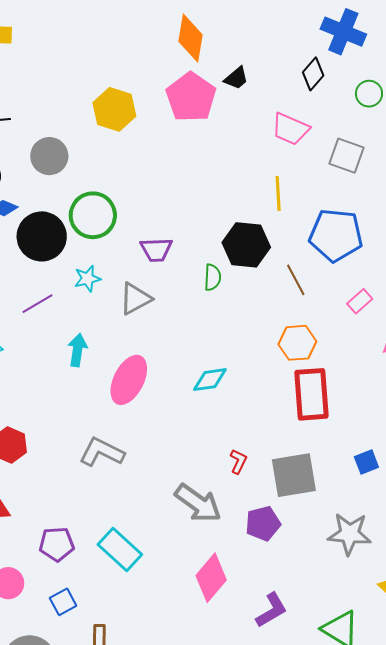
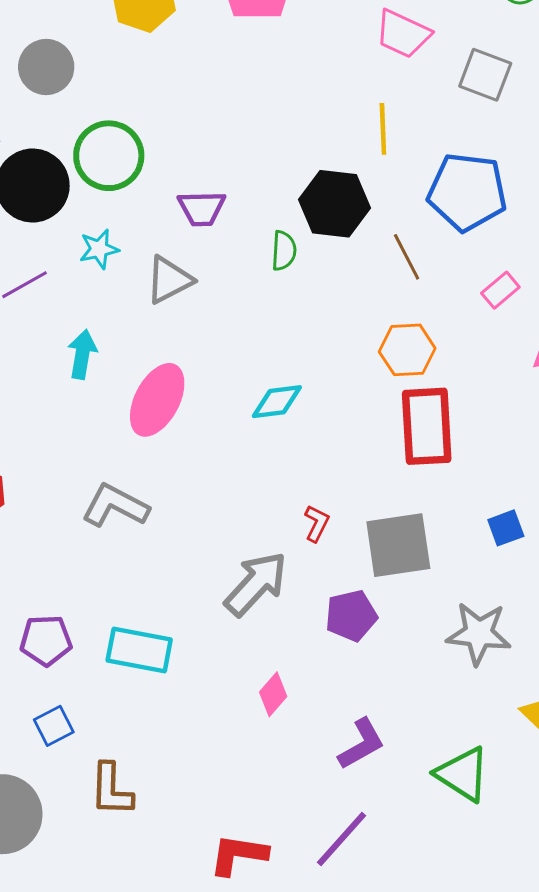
gray arrow: (198, 503) -> (256, 584), turned -84
cyan rectangle: (120, 549) -> (139, 650), turned -33
pink diamond: (211, 578) -> (273, 694), size x0.6

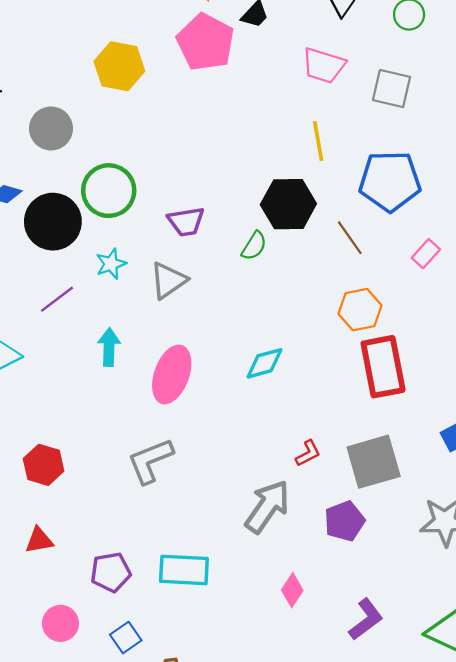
green semicircle: (284, 251) -> (254, 246), turned 36
gray L-shape: (115, 506) -> (150, 461), turned -42
red L-shape: (317, 523) -> (308, 453), turned 44

